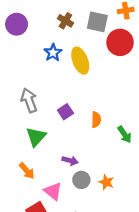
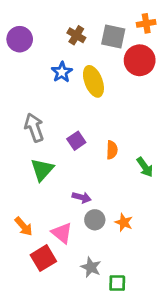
orange arrow: (27, 171) -> (24, 226), moved

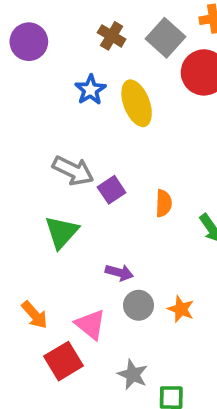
gray square: (113, 37) -> (165, 38), turned 30
gray arrow: (34, 128) -> (73, 171), moved, turned 136

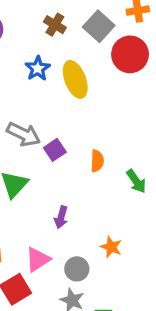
purple arrow: (119, 273) -> (61, 217), turned 90
gray circle: (139, 305) -> (77, 269), moved
pink triangle: (90, 324) -> (38, 260), turned 48

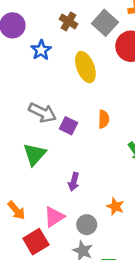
blue star: (38, 68) -> (41, 50), moved
purple square: (55, 150) -> (68, 126), turned -30
orange semicircle: (97, 161) -> (104, 119), moved

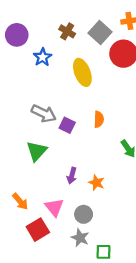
orange star: (115, 206) -> (96, 183), moved
pink triangle: (54, 217) -> (54, 207), turned -36

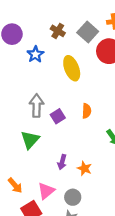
gray arrow: (44, 113) -> (36, 106), turned -115
purple square: (67, 125) -> (58, 116), turned 32
pink triangle: (54, 207) -> (46, 191), turned 30

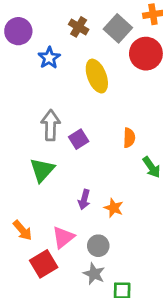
orange semicircle: (87, 111) -> (129, 138), moved

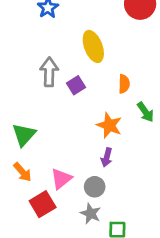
yellow ellipse: (97, 76) -> (93, 46), moved
green triangle: (42, 170) -> (24, 135), moved
purple arrow: (84, 199) -> (107, 157), moved
orange star: (114, 208) -> (109, 125), moved, size x1.4

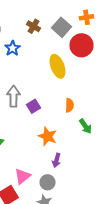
yellow ellipse: (93, 46) -> (58, 66), moved
orange star: (109, 125) -> (48, 136), moved

